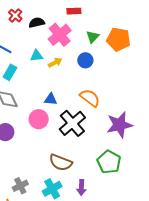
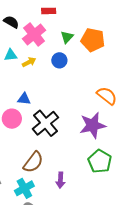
black semicircle: (37, 23) -> (11, 22), turned 42
orange semicircle: (90, 98) -> (107, 96), moved
brown semicircle: (61, 162) -> (33, 162), turned -75
green pentagon: (109, 162) -> (100, 161), moved
purple arrow: (81, 188) -> (60, 180), moved

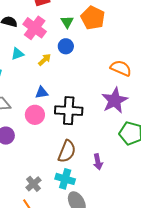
orange pentagon: (93, 40) -> (93, 18), turned 30
yellow arrow: (29, 62) -> (45, 60), moved
black cross: (46, 123) -> (69, 111), turned -32
cyan cross: (24, 188) -> (65, 179), turned -30

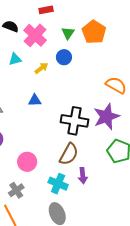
black cross: (69, 111) -> (75, 121), moved
pink circle: (35, 115) -> (27, 162), moved
brown semicircle: (67, 151) -> (69, 154), moved
cyan cross: (65, 179) -> (58, 184), moved

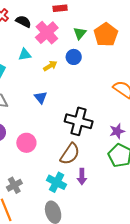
blue triangle: (35, 100) -> (41, 97), turned 48
purple star: (106, 117) -> (117, 131), moved, size x0.6
pink circle: (27, 162) -> (26, 143), moved

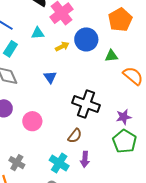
green triangle: (80, 33) -> (111, 56), moved, turned 40
blue circle: (74, 57) -> (86, 39), size x1.5
brown semicircle: (70, 154) -> (75, 136), size x0.7
gray cross: (14, 185) -> (17, 163), turned -35

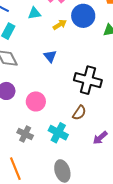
purple arrow: (85, 159) -> (100, 138), moved, turned 49
gray cross: (17, 163) -> (25, 134), moved
cyan cross: (59, 163) -> (58, 133), moved

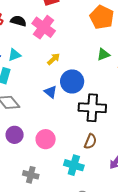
cyan triangle: (34, 13) -> (14, 55), moved
blue circle: (83, 16) -> (72, 81), moved
gray cross: (25, 134) -> (31, 175), moved

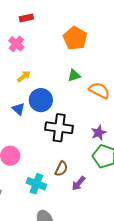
pink cross: (44, 27) -> (16, 44), size x0.7
brown semicircle: (90, 141) -> (61, 169), moved

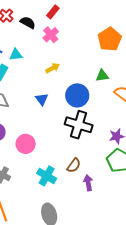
red rectangle: (26, 18) -> (53, 12), moved, turned -48
blue circle: (41, 100) -> (77, 95), moved
purple arrow: (79, 183) -> (88, 183), turned 119

